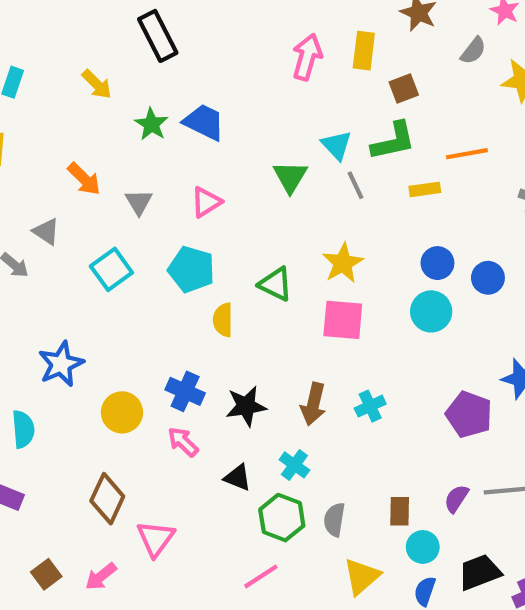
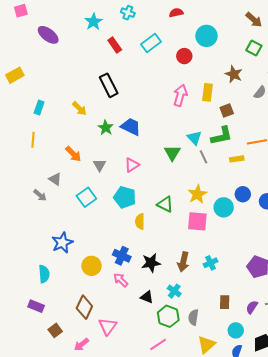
cyan circle: (431, 311) -> (224, 207), moved
brown rectangle: (400, 511) -> (225, 302), moved
brown square: (46, 574) -> (55, 330), moved

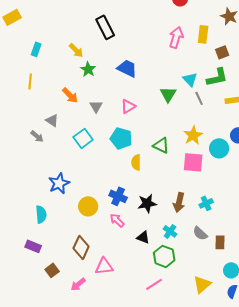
green star: (106, 128) -> (88, 69), moved
gray semicircle: (193, 317) -> (200, 233), moved, turned -56
pink triangle: (108, 326) -> (104, 266), turned 48

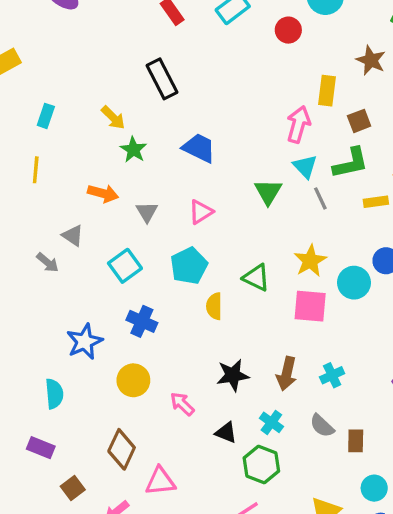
pink arrow: (176, 37) -> (298, 124), moved
orange arrow: (70, 95) -> (103, 193), turned -30
cyan pentagon: (121, 138) -> (189, 266), turned 30
blue cross: (118, 196) -> (142, 321), moved

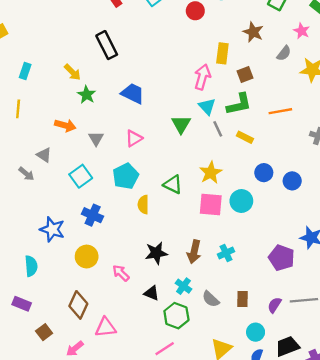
yellow rectangle: (376, 202) -> (245, 137), moved, turned 35
cyan circle: (354, 283) -> (241, 201), moved
blue star: (85, 342) -> (52, 229), turned -30
gray semicircle: (322, 426) -> (211, 299), moved

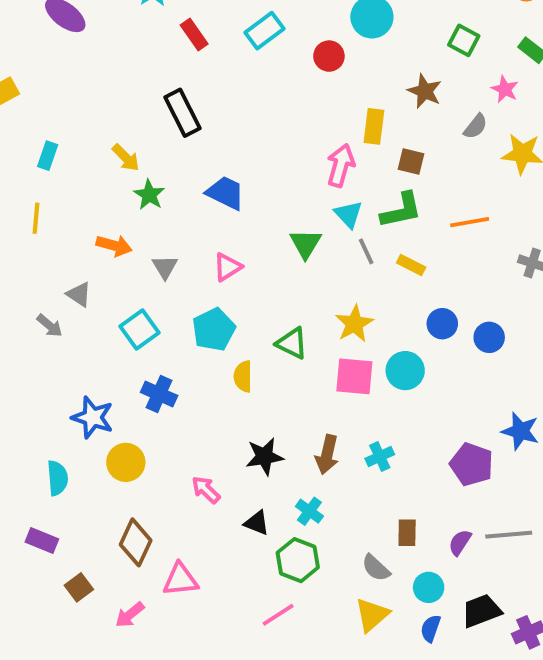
brown square: (245, 75) -> (411, 162), turned 35
yellow circle: (87, 257) -> (126, 462), moved
gray semicircle: (211, 299) -> (376, 568), moved

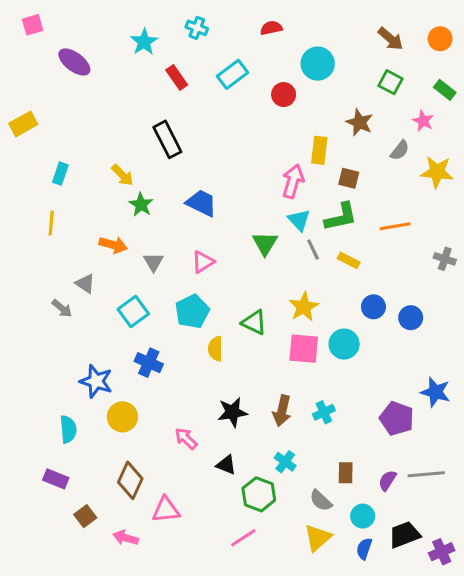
cyan cross: (309, 511) -> (285, 462), moved
pink arrow: (130, 615) -> (126, 538), turned 55

